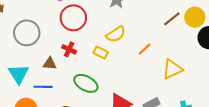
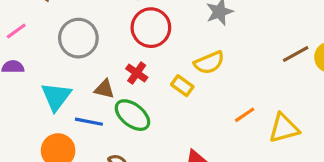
orange line: (145, 49) -> (245, 115), moved
green ellipse: (86, 83) -> (132, 115), moved

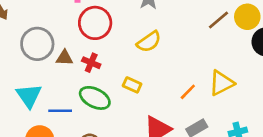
yellow rectangle: (182, 86) -> (132, 85), moved
brown triangle: (104, 89) -> (65, 58), moved
orange line: (245, 115) -> (188, 92), moved

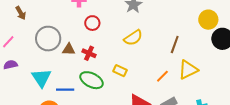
brown line: (219, 20) -> (175, 44), moved, turned -30
red circle: (95, 23) -> (92, 23), size x0.6

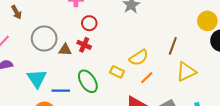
yellow semicircle: (133, 38) -> (139, 58), moved
red cross: (89, 53) -> (84, 45), moved
orange line: (162, 76) -> (147, 78), moved
green ellipse: (92, 80) -> (88, 81), turned 30

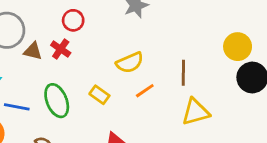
brown line: (173, 46) -> (183, 73), turned -30
yellow semicircle: (139, 58) -> (130, 63), moved
orange line: (147, 78) -> (145, 91), moved

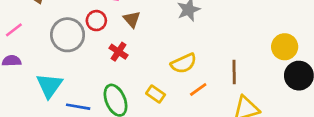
red circle: (73, 20) -> (96, 21), moved
brown triangle: (33, 51) -> (132, 19), moved, turned 36

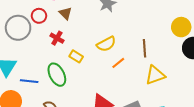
yellow rectangle: (156, 94) -> (76, 56), moved

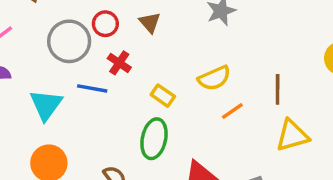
red cross: (57, 38) -> (119, 63), moved
green ellipse: (57, 75) -> (154, 139), moved, turned 35
blue line: (29, 81) -> (92, 88), moved

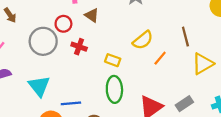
blue line: (92, 88) -> (71, 103), moved

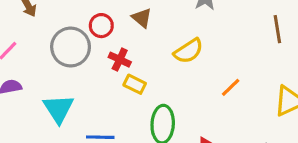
brown line: (185, 37) -> (277, 29), moved
yellow semicircle: (143, 40) -> (189, 51), moved
yellow rectangle: (113, 60) -> (135, 84), moved

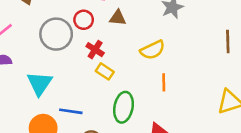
brown triangle: (142, 18) -> (118, 18), turned -42
orange line: (231, 87) -> (164, 82), moved, turned -54

